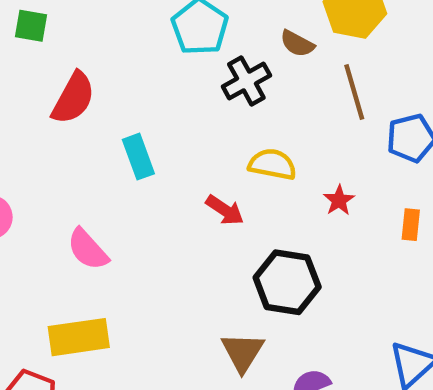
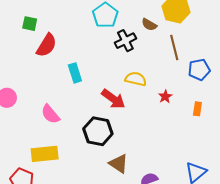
green square: (31, 26) -> (30, 24), moved
red arrow: (225, 210) -> (113, 99), size x1.4
black hexagon: (287, 282) -> (98, 131), moved
brown triangle: (243, 352) -> (119, 164), turned -30

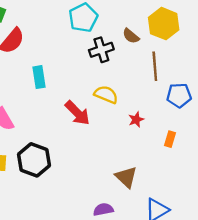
black hexagon: (98, 131) -> (34, 160), moved
brown triangle: (119, 164) -> (126, 177), moved

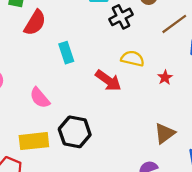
brown line: (155, 66) -> (174, 24), turned 68
brown triangle: (126, 177) -> (165, 133), turned 50

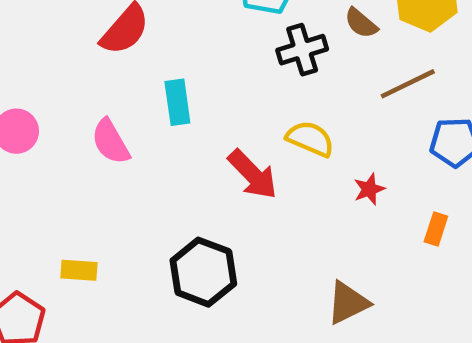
pink semicircle: (40, 98) -> (111, 142), moved
black hexagon: (75, 132) -> (203, 272), moved
yellow rectangle: (34, 141) -> (79, 270), size x0.6

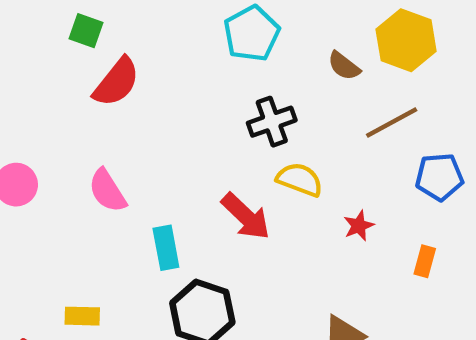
black cross: (302, 50) -> (272, 122), moved
cyan rectangle: (177, 102) -> (166, 248), moved

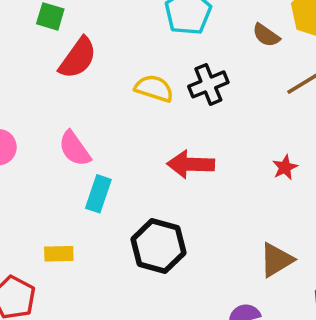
yellow semicircle: (300, 180) -> (154, 88), moved
red arrow: (246, 216) -> (191, 164), turned 141
cyan rectangle: (166, 248) -> (98, 194), moved, turned 32

